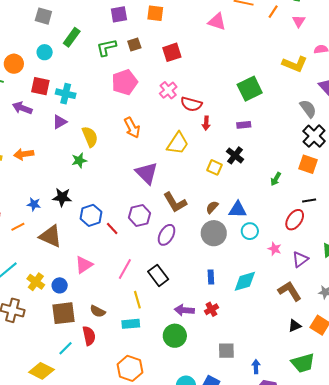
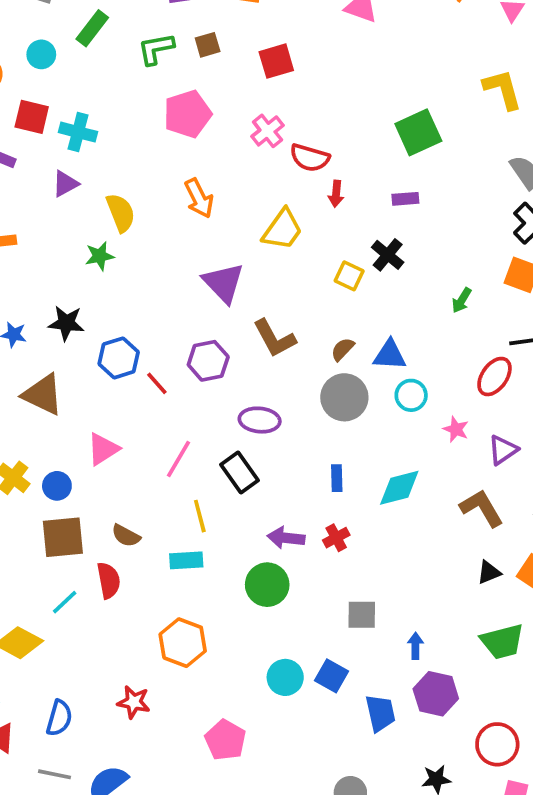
yellow L-shape: (295, 64) -> (503, 89), turned -130
purple ellipse: (167, 235) -> (260, 420), moved, turned 65

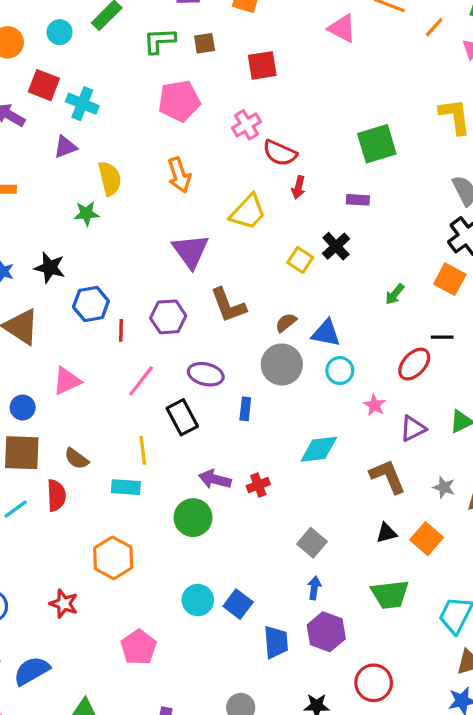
red line: (157, 383) -> (121, 330), turned 35
pink line: (178, 459) -> (141, 381), moved
blue rectangle: (337, 478) -> (245, 409), moved
gray square: (362, 615) -> (312, 543), moved, turned 32

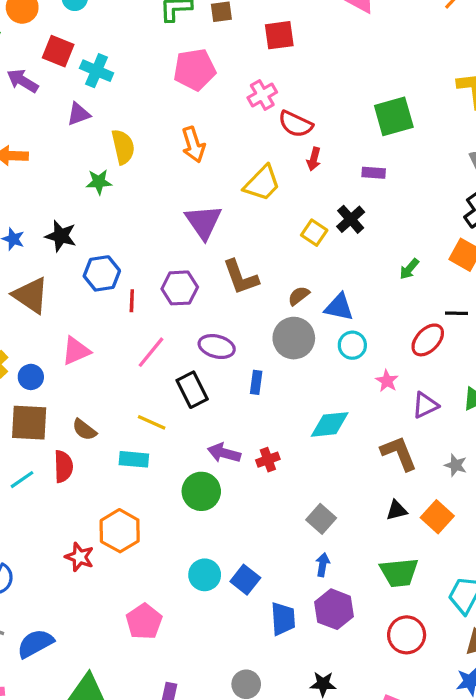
yellow line: (143, 450) -> (152, 422), turned -60
red star: (64, 604) -> (79, 557), moved
red circle: (374, 683) -> (407, 635), moved

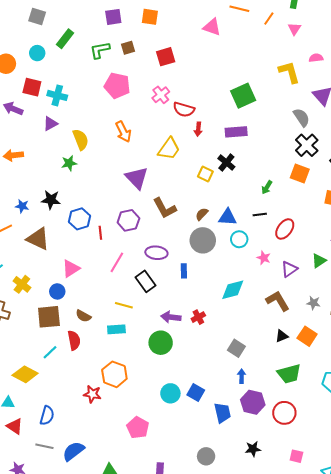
pink pentagon: (195, 70) -> (117, 86), turned 30
purple rectangle: (374, 173) -> (236, 132), size x1.5
black line: (457, 313) -> (260, 215), moved
blue circle: (31, 377) -> (57, 291), moved
red circle: (407, 635) -> (284, 413), moved

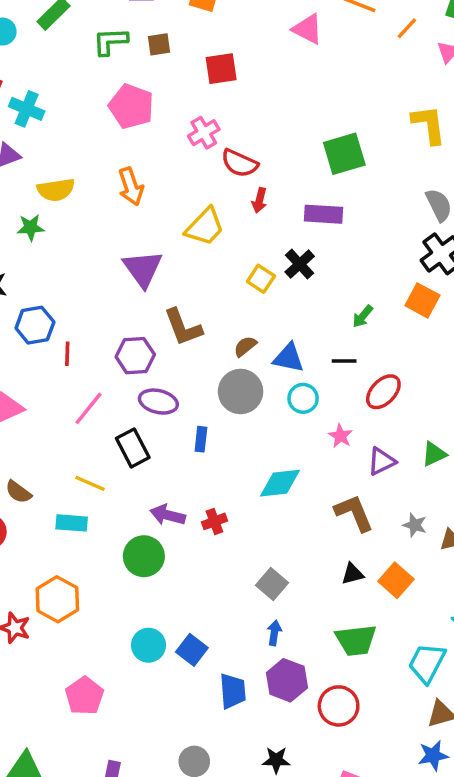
yellow semicircle: (81, 140) -> (56, 190), turned 95
purple hexagon: (128, 220) -> (135, 356), moved

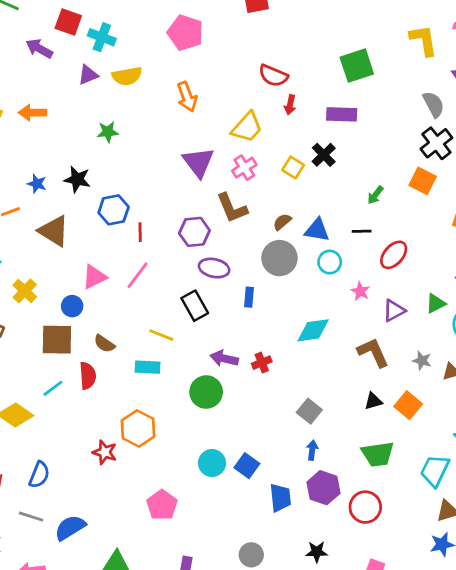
pink cross: (204, 133) -> (244, 168), moved
yellow semicircle: (56, 190) -> (127, 76), moved
pink line: (88, 408) -> (137, 275), moved

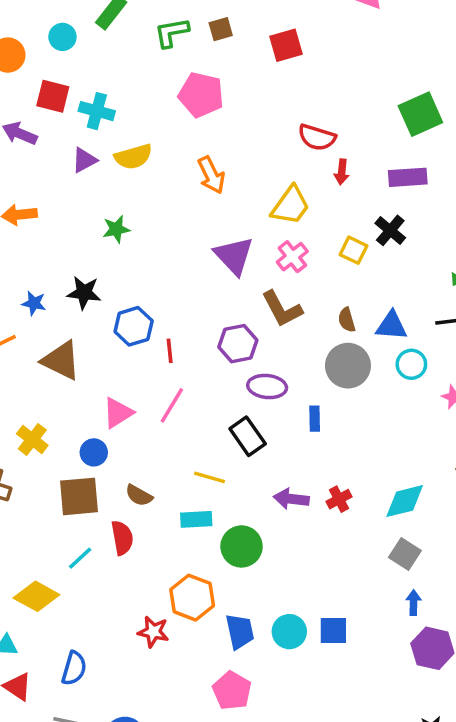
brown semicircle: (282, 222) -> (347, 320), turned -60
cyan diamond: (313, 330) -> (405, 501), moved
green circle: (206, 392) -> (241, 546), moved
blue square: (247, 466) -> (333, 630), turned -30
blue trapezoid: (280, 498) -> (240, 631), moved

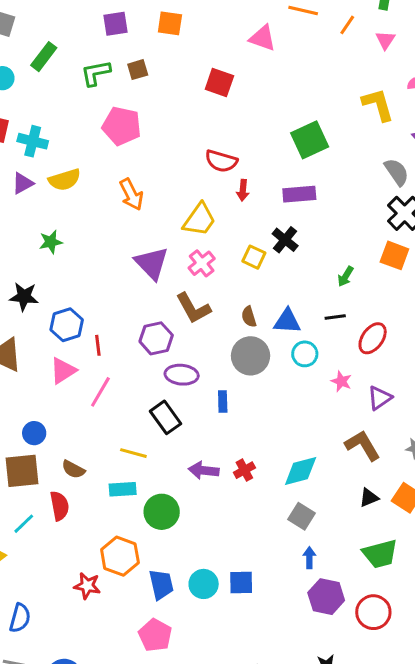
red square: (286, 45) -> (219, 83), moved, turned 36
pink triangle: (118, 413) -> (63, 371), moved

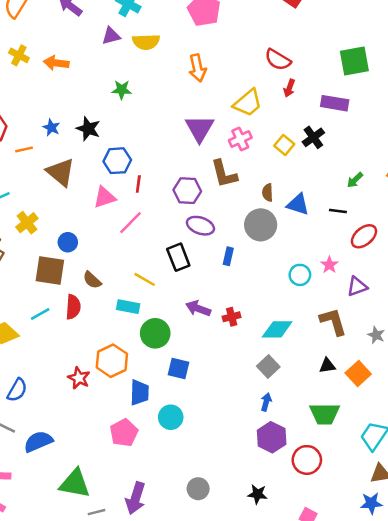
cyan circle: (305, 354) -> (300, 275), moved
blue square: (241, 583) -> (179, 368), moved
cyan circle: (204, 584) -> (171, 417), moved

